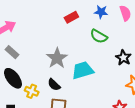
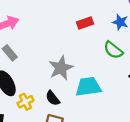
yellow cross: (32, 91) -> (25, 102), turned 32

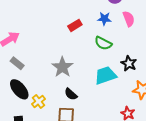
cyan trapezoid: (88, 87) -> (105, 75), moved
black semicircle: (53, 98) -> (71, 94), moved

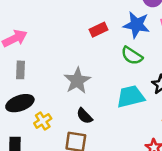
blue star: (104, 19) -> (136, 25), size x1.5
gray rectangle: (17, 63) -> (20, 70), turned 48
black ellipse: (19, 89) -> (20, 103), turned -75

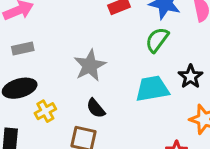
green semicircle: (132, 56) -> (157, 40), turned 90
gray rectangle: (20, 70) -> (23, 49), turned 72

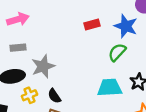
gray star: (90, 66) -> (43, 66), moved
black semicircle: (96, 108) -> (54, 96), moved

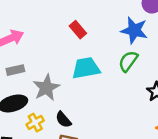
red rectangle: (92, 24) -> (78, 30), moved, turned 72
cyan trapezoid: (110, 88) -> (86, 68), moved

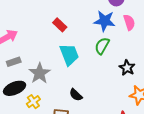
cyan trapezoid: (86, 68) -> (69, 55), turned 85
black semicircle: (63, 120) -> (76, 95), moved

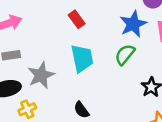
blue star: (104, 21) -> (133, 24), turned 30

